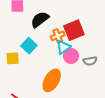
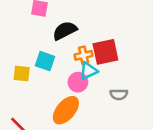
cyan square: (29, 46) -> (45, 61), turned -35
pink circle: (71, 56) -> (78, 82), moved

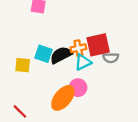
black semicircle: (65, 31) -> (61, 55), moved
pink circle: (78, 82) -> (78, 88), moved
gray semicircle: (119, 94) -> (111, 58), moved

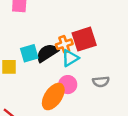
cyan square: (44, 54) -> (29, 53), turned -30
gray semicircle: (111, 58) -> (101, 82), moved

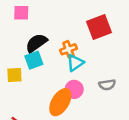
red square: (84, 39) -> (99, 27), moved
black semicircle: (47, 53) -> (36, 43), moved

